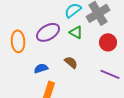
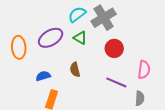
brown semicircle: (71, 62) -> (75, 70), turned -144

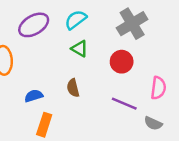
gray cross: (104, 18) -> (132, 24), moved
purple ellipse: (51, 38) -> (34, 25), moved
gray semicircle: (140, 98) -> (153, 123), turned 112

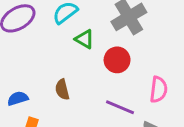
green triangle: (80, 49) -> (84, 39), moved

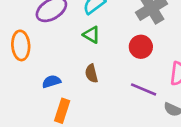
green triangle: (84, 39) -> (91, 35), moved

